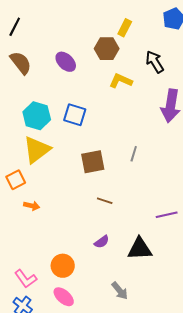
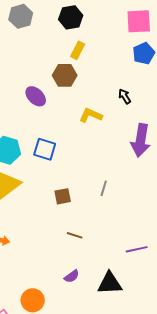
yellow rectangle: (125, 28) -> (78, 50), moved
brown hexagon: (107, 49) -> (65, 75), moved
black arrow: (155, 62) -> (125, 96), size x0.7
brown square: (93, 162) -> (63, 196), size x0.7

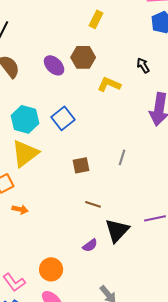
brown hexagon: (65, 75) -> (83, 57), moved
blue square: (45, 149) -> (63, 118), turned 35
black triangle: (110, 283) -> (117, 230), moved, turned -44

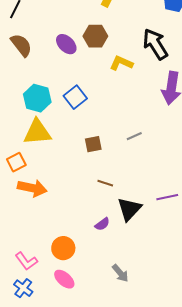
black arrow: (143, 65) -> (155, 44), size x2.0
yellow triangle: (25, 153) -> (37, 132), turned 32
gray line: (122, 157) -> (134, 136), turned 49
orange arrow: (20, 209) -> (32, 188), size x1.8

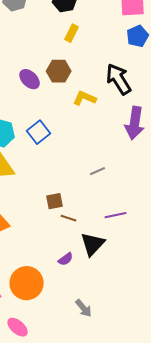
brown square: (93, 144) -> (55, 201), moved
purple line: (167, 197) -> (116, 215), moved
orange circle: (63, 248) -> (27, 283), size x1.4
pink ellipse: (64, 279) -> (18, 327), moved

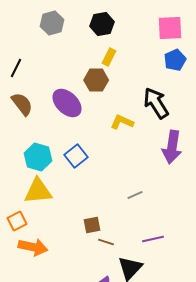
brown hexagon: (59, 71) -> (96, 80), moved
purple ellipse: (30, 79) -> (67, 103), size x1.4

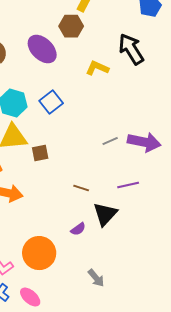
purple arrow: (172, 147) -> (144, 142), moved, turned -88
brown square: (92, 225) -> (40, 153), moved

